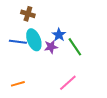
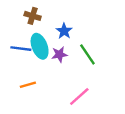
blue star: (59, 35) -> (64, 31), moved
orange line: (18, 84) -> (28, 85), moved

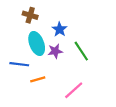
blue line: (21, 49) -> (19, 64), moved
orange line: (28, 85) -> (38, 79), moved

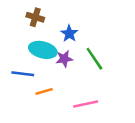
cyan ellipse: (37, 43) -> (43, 50), turned -55
pink line: (74, 90) -> (86, 104), turned 30

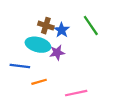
brown cross: (35, 17) -> (46, 26), moved
green line: (94, 59) -> (91, 26), moved

